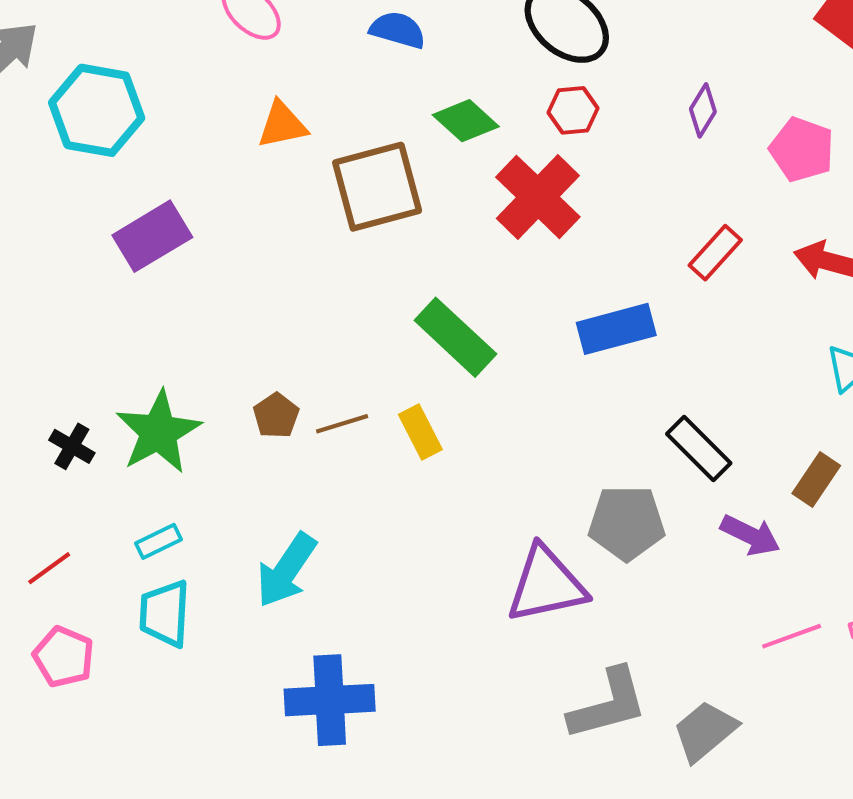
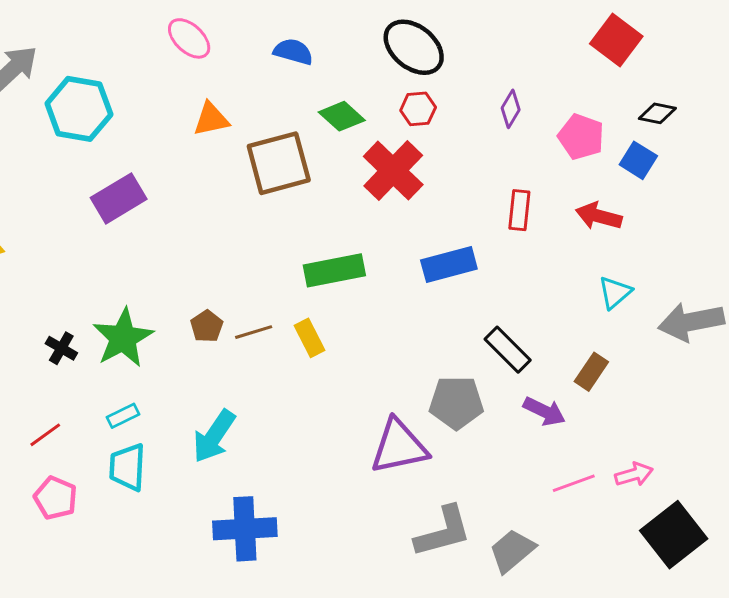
red rectangle: (715, 253) -> (519, 210), turned -36
green rectangle: (455, 337) -> (334, 270), turned -54

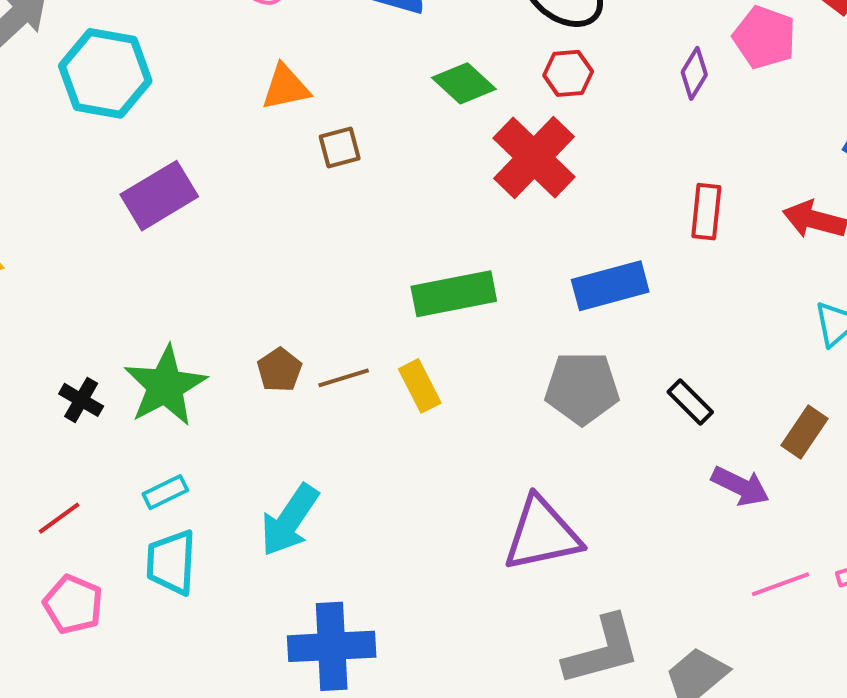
pink pentagon: (581, 137) -> (764, 37), moved
brown square: (279, 163) -> (340, 147), moved, size x0.5
black rectangle: (508, 350) -> (690, 402), size x0.7
gray pentagon: (456, 403) -> (582, 388), moved

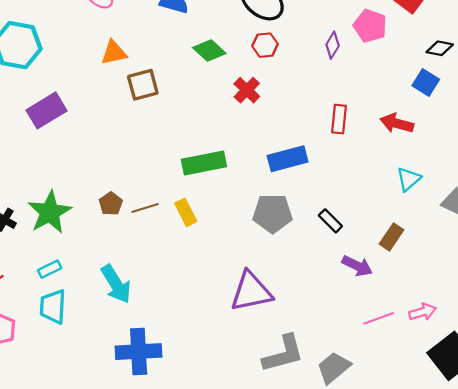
brown square: (340, 147) -> (143, 85), size x1.4
red cross: (534, 158) -> (247, 90), size x0.6
cyan arrow: (290, 520) -> (116, 284), turned -66

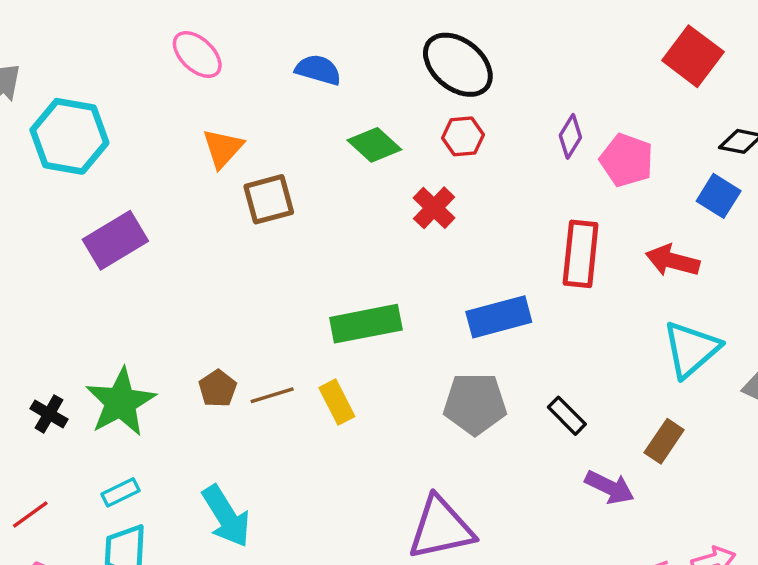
pink pentagon: (370, 26) -> (627, 160), moved
orange triangle: (114, 53) -> (223, 148), turned -36
red rectangle: (339, 119) -> (581, 254), size x1.4
cyan triangle: (409, 179) -> (691, 349), size x1.5

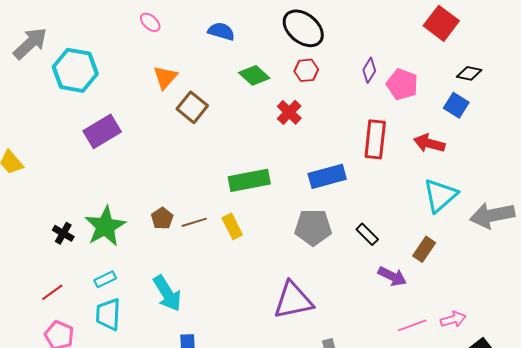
pink ellipse: (197, 55) -> (150, 22), size x0.7
brown square: (269, 199) -> (192, 107), turned -36

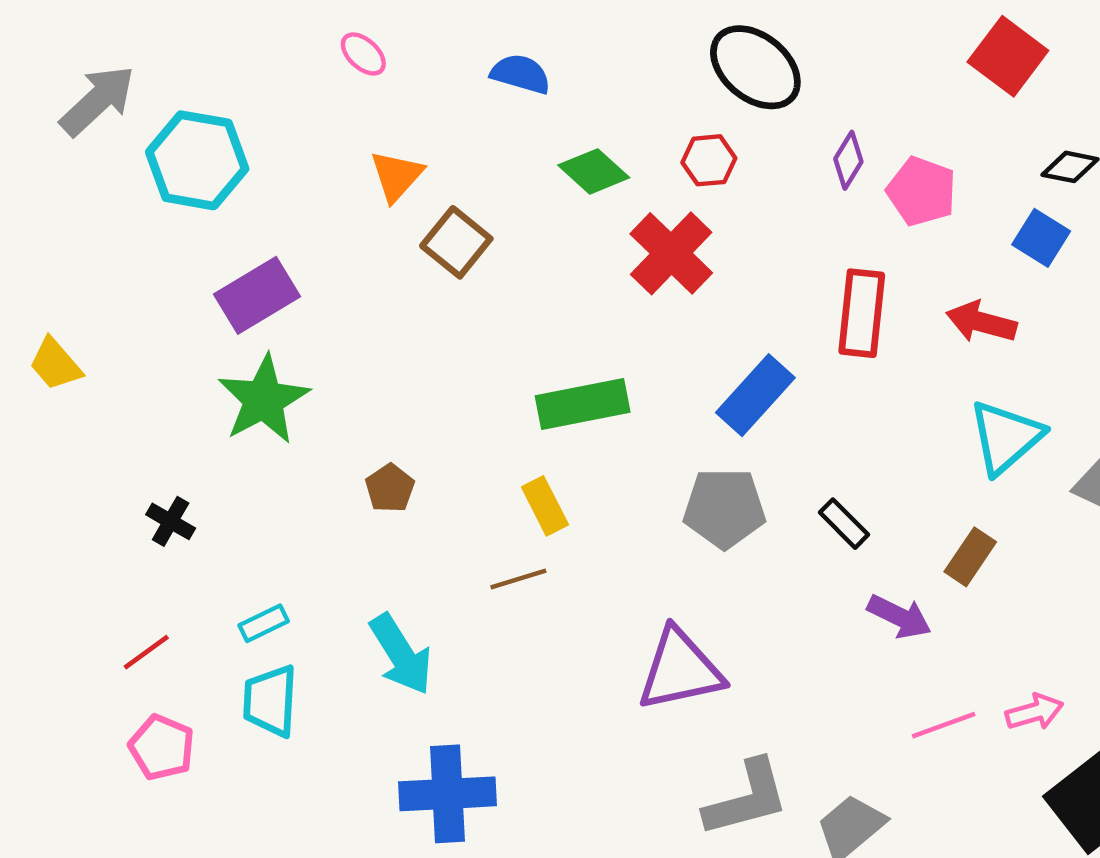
black ellipse: (303, 28) -> (755, 67), moved
red cross: (289, 112) -> (671, 253), size x1.5
blue rectangle: (327, 176) -> (755, 395), turned -33
brown line: (194, 222) -> (518, 579), moved
green star: (105, 226) -> (264, 400), moved

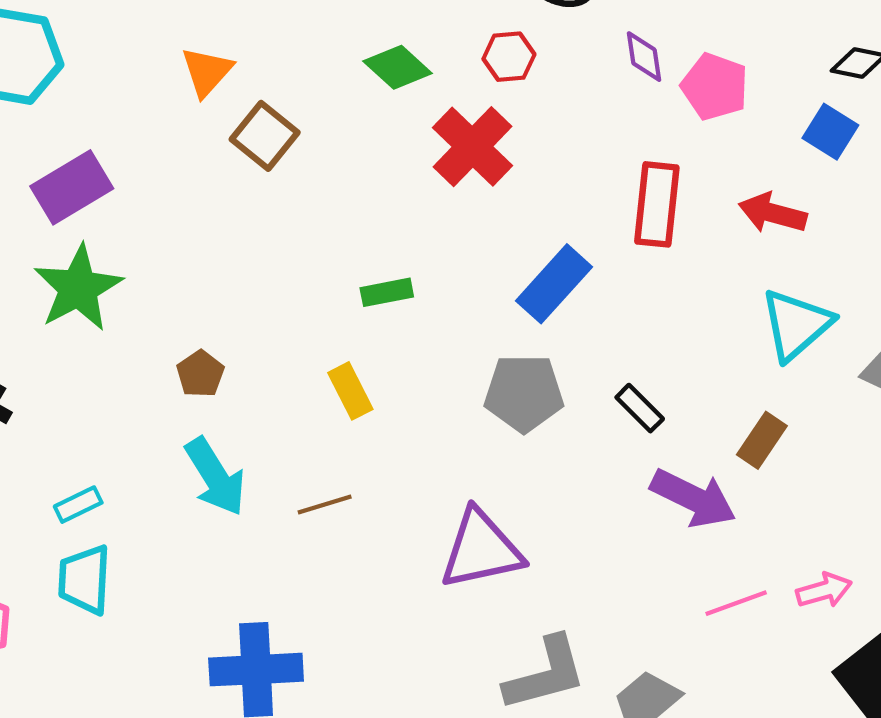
purple diamond: (848, 160) -> (644, 57), turned -40
green rectangle: (583, 404) -> (387, 292), size x0.6
brown line: (518, 579) -> (325, 505), moved
purple arrow: (899, 617) -> (693, 498), size x1.4
cyan arrow: (401, 654) -> (215, 477), moved

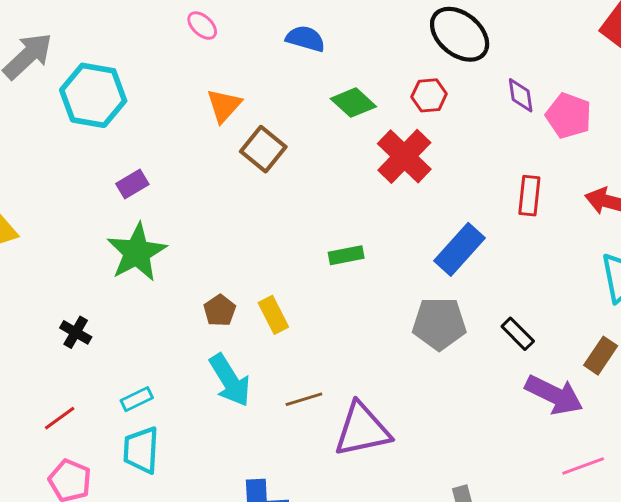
purple rectangle: (72, 187) -> (132, 184), size x0.6
red rectangle: (657, 204) -> (529, 196), size x0.7
yellow rectangle: (350, 391) -> (273, 315), moved
purple triangle: (481, 550) -> (362, 430), moved

